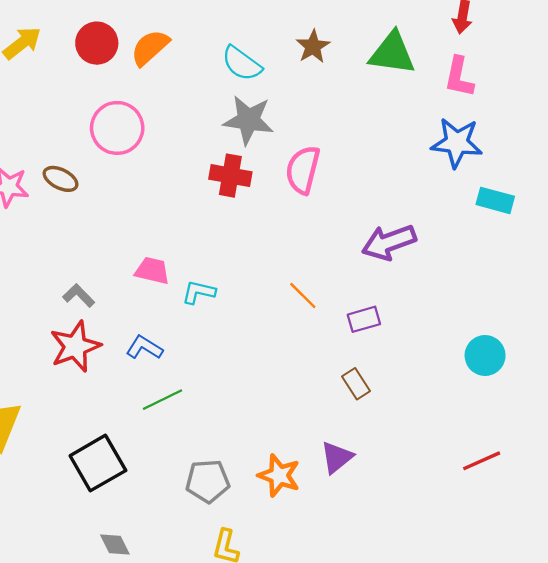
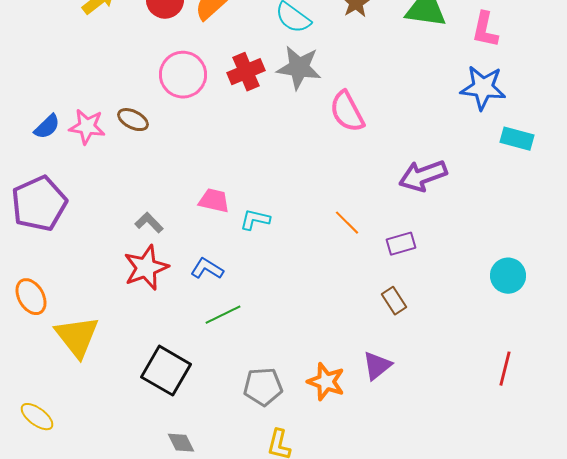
pink semicircle: (303, 170) -> (347, 112), turned -42
red cross: (230, 176) -> (246, 72), moved, turned -33
red line: (482, 461) -> (505, 369), turned -52
black square: (98, 463) -> (166, 371), turned -30

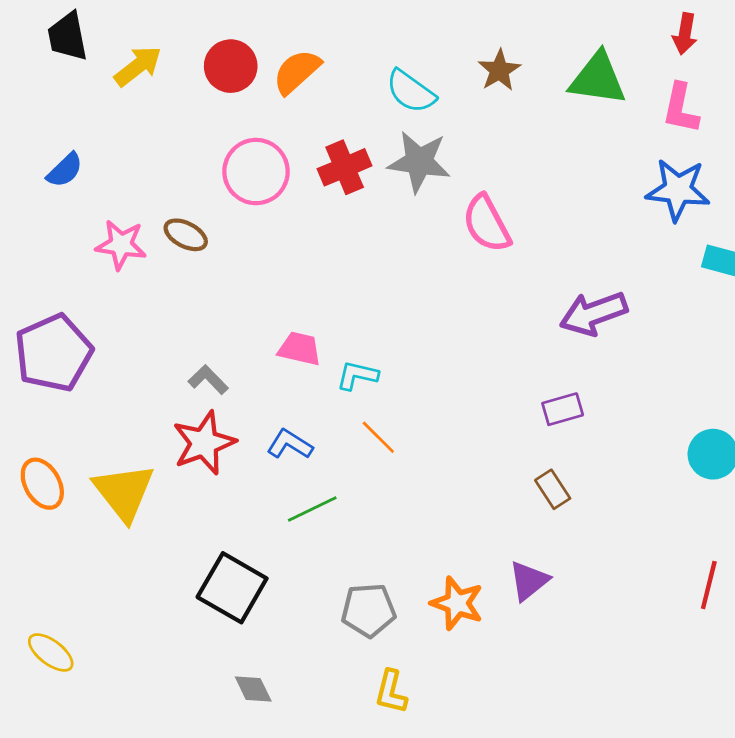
blue semicircle: (47, 127) -> (65, 170), moved
orange line: (347, 223) -> (378, 437), moved
yellow triangle: (77, 337) -> (124, 492), moved

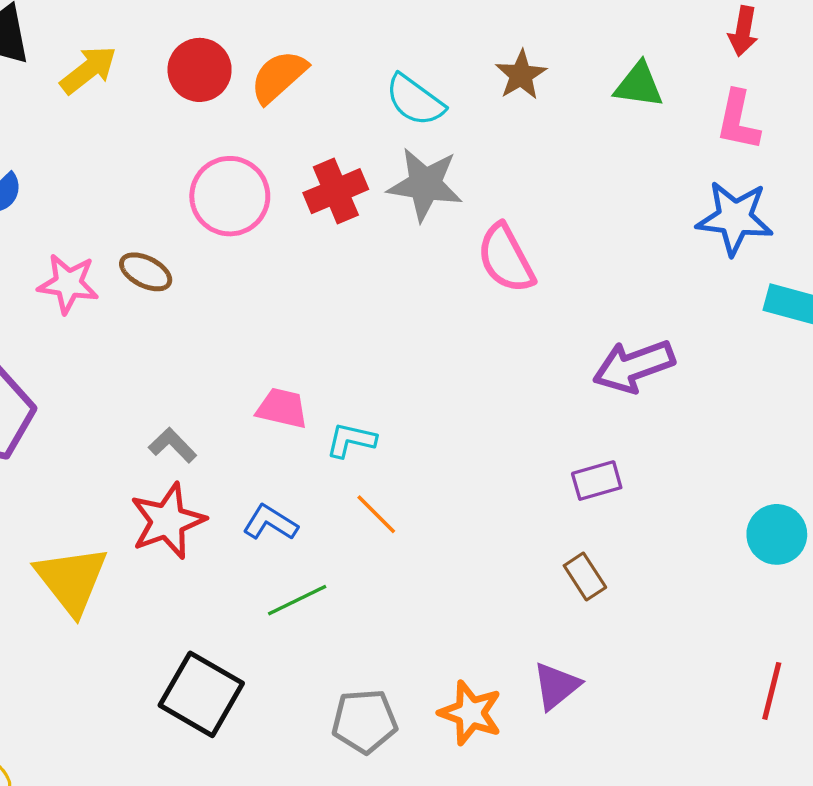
green triangle: (598, 79) -> (639, 85), size x0.7

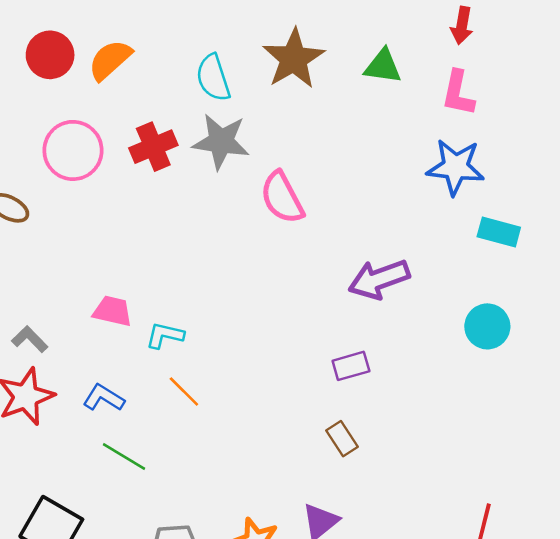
brown star: (521, 75) -> (294, 59), size x1.6
cyan semicircle: (415, 100) -> (213, 78), turned 36
cyan circle: (777, 534) -> (487, 326), moved
green line: (297, 600) -> (124, 456), turned 57

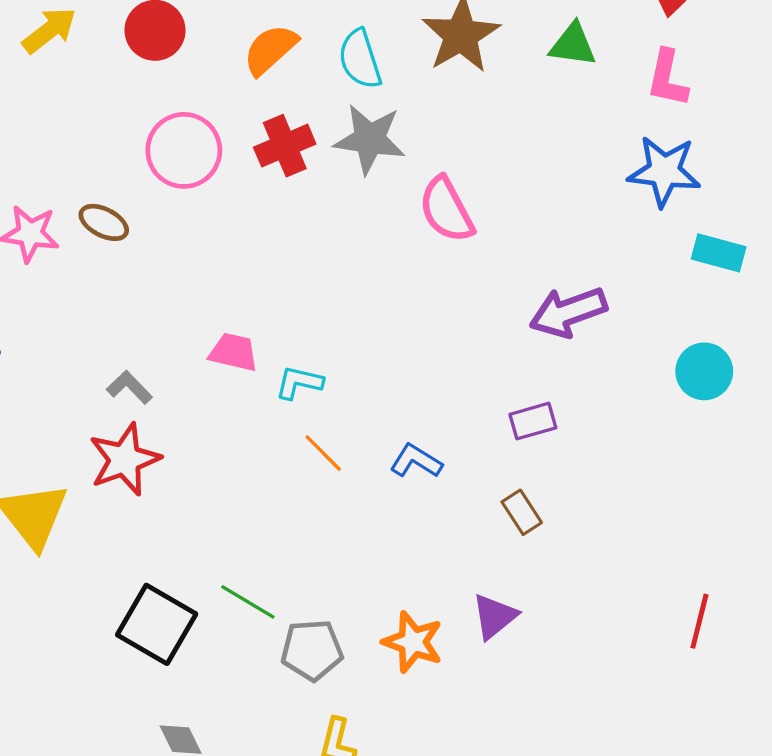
orange semicircle: (110, 60) -> (270, 50), moved
blue L-shape: (104, 398) -> (416, 461), moved
green line: (124, 456) -> (248, 602), moved

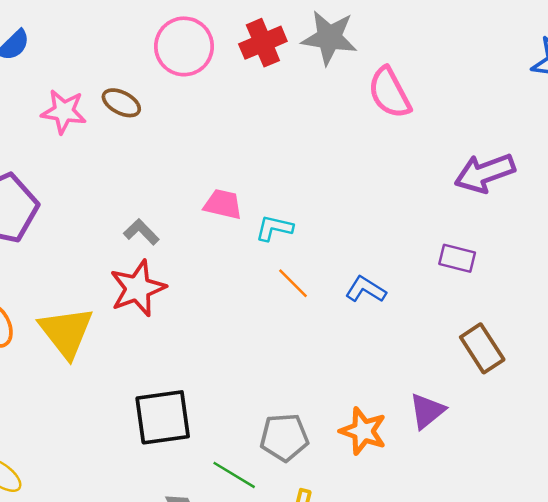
purple rectangle: (533, 421) -> (457, 258), turned 30
brown rectangle: (522, 512) -> (482, 348), moved, size x1.4
green line: (248, 602) -> (234, 475), moved
black square: (157, 624) -> (163, 417), turned -38

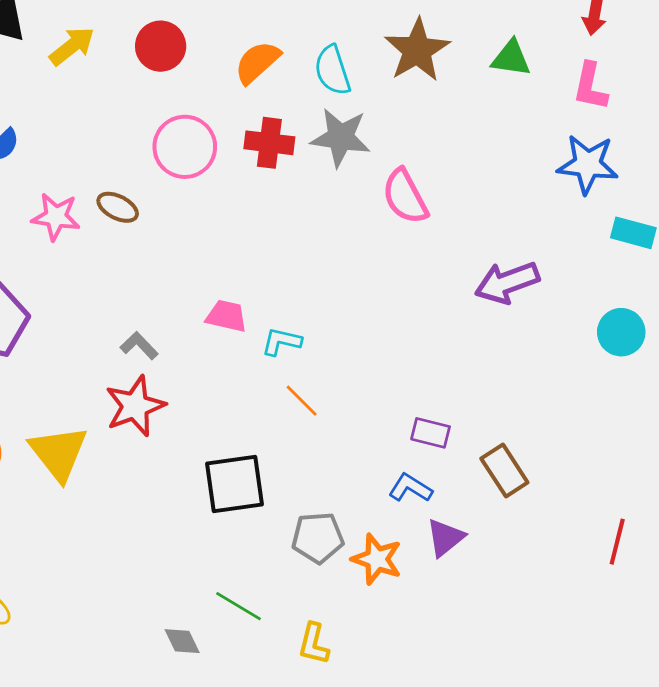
red cross: (263, 43) -> (269, 143), turned 30
purple rectangle: (457, 258) -> (431, 433), moved
blue L-shape: (366, 289) -> (410, 488), moved
black square: (163, 417) -> (234, 484), moved
gray pentagon: (284, 437) -> (318, 538), moved

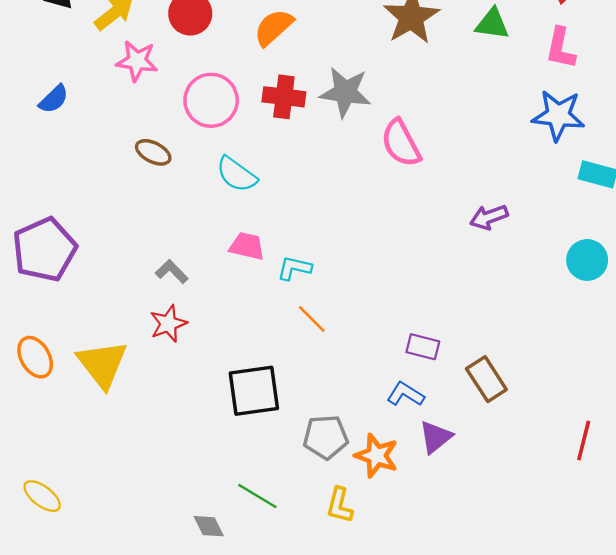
cyan semicircle: (332, 70) -> (237, 174), moved, turned -36
pink star: (56, 217) -> (137, 61), moved
purple arrow: (507, 282) -> (489, 217), size x0.7
red star: (135, 406) -> (168, 324), size x0.7
yellow L-shape: (314, 644) -> (340, 505), moved

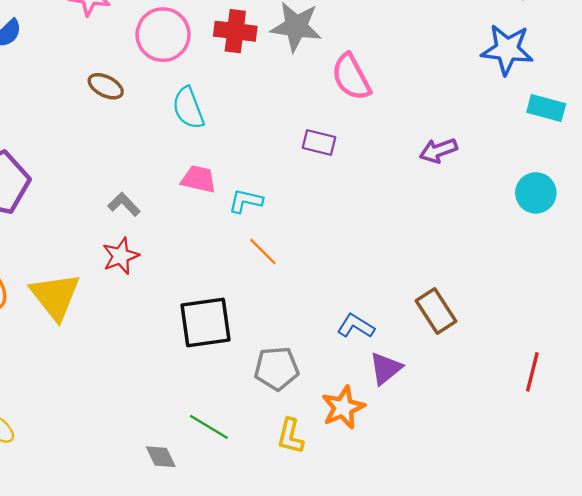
cyan semicircle: (237, 174) -> (188, 108), turned 33
purple rectangle: (423, 347) -> (319, 142), moved
orange star: (377, 456) -> (343, 407), moved, turned 30

